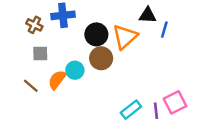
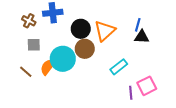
black triangle: (148, 15) -> (142, 37), moved
cyan circle: (75, 70) -> (63, 59), size x1.6
cyan rectangle: (131, 110) -> (119, 67), moved

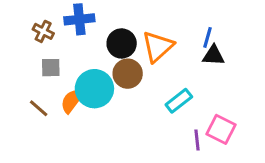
pink square: (147, 86) -> (221, 129), turned -36

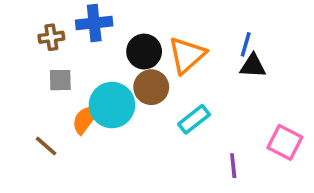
brown cross: (43, 31) -> (51, 37), turned -35
cyan rectangle: (179, 101) -> (194, 119), moved
brown line: (39, 108) -> (46, 146), moved
pink square: (221, 129) -> (285, 142), moved

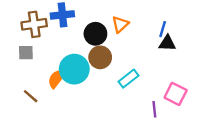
brown cross: (51, 37) -> (34, 24), size x1.5
orange triangle: (187, 55) -> (120, 24), moved, size x0.7
gray square: (60, 80) -> (26, 53), moved
pink square: (285, 142) -> (176, 94), moved

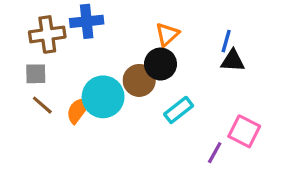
black circle: (95, 34) -> (161, 64), moved
brown line: (31, 96) -> (42, 105), moved
purple line: (154, 109) -> (215, 153), turned 35

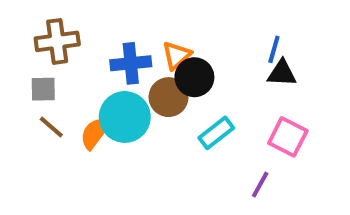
blue cross: (87, 21) -> (131, 63), moved
orange triangle: (167, 34) -> (176, 55), moved
pink square: (244, 131) -> (288, 137), moved

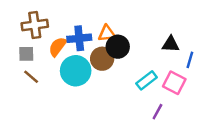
blue line: (274, 49) -> (190, 60), moved
orange triangle: (176, 55) -> (107, 33), turned 36
orange semicircle: (95, 133) -> (58, 47), moved
cyan rectangle: (216, 133) -> (147, 80), moved

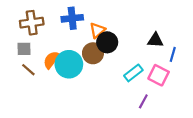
orange triangle: (107, 33) -> (97, 30), turned -35
blue cross: (79, 38) -> (72, 18), moved
orange semicircle: (58, 47) -> (51, 60), moved

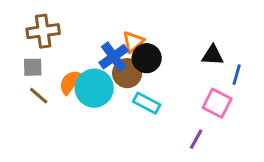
blue cross: (72, 18) -> (114, 57), moved, turned -30
cyan rectangle: (133, 73) -> (147, 103), moved, turned 66

